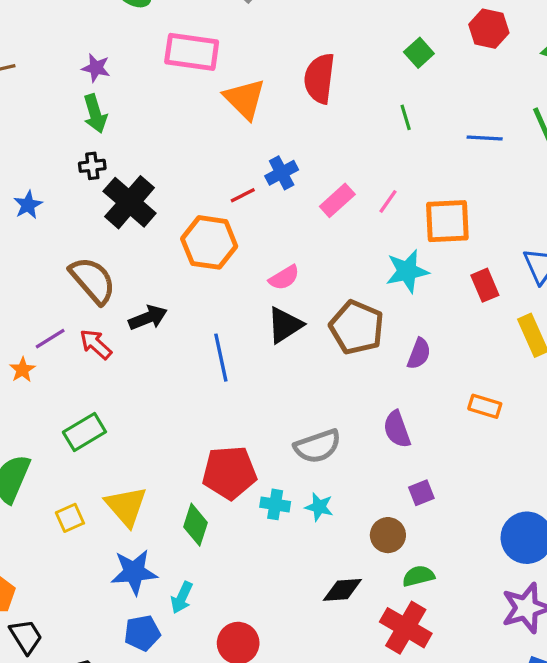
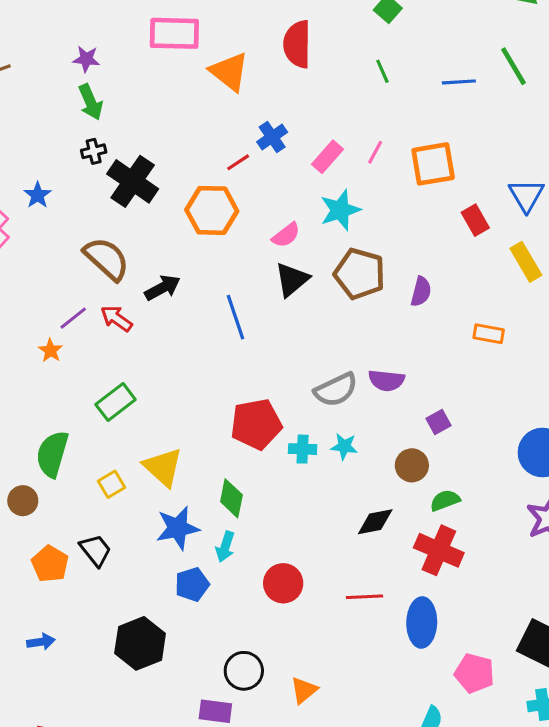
cyan star: (407, 271) -> (340, 210), moved
purple semicircle: (397, 429) -> (386, 380), moved, turned -57
green diamond: (195, 525) -> (231, 498), moved
black trapezoid: (26, 637) -> (96, 550), moved

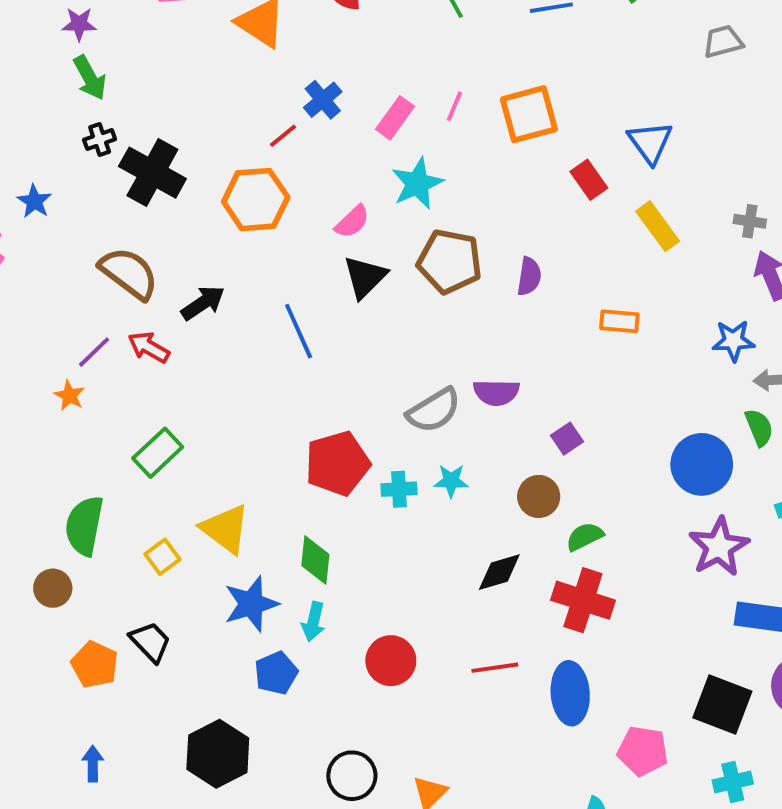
blue arrow: (41, 642) -> (93, 764), turned -76

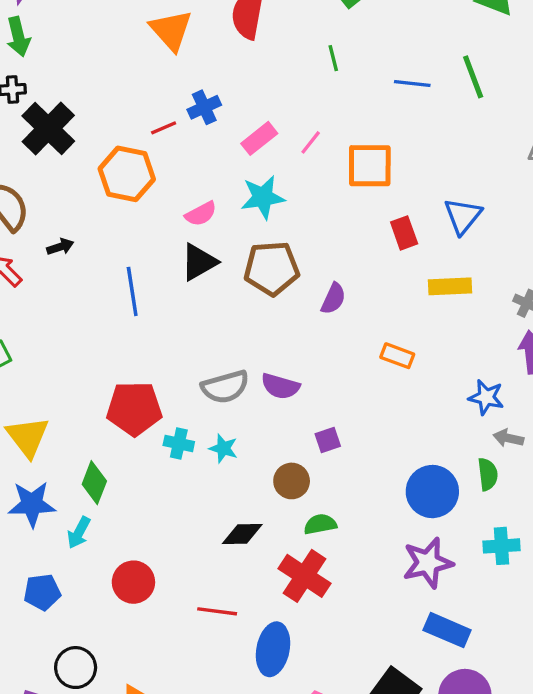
yellow rectangle: (658, 226) -> (450, 286), turned -72
brown pentagon: (450, 261) -> (272, 268), turned -30
black arrow: (203, 303) -> (60, 247), size x0.7
blue pentagon: (276, 673) -> (42, 592), moved

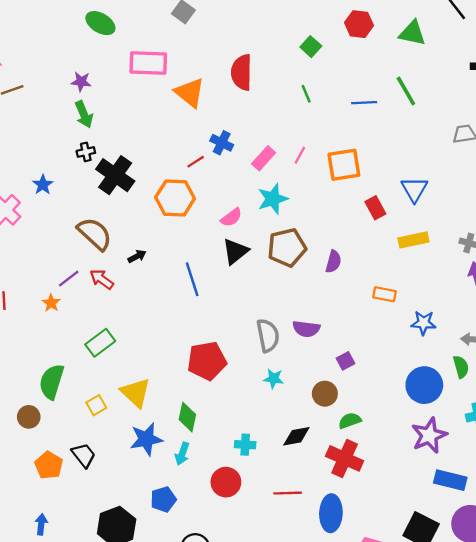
blue cross: (204, 107) -> (222, 143), turned -30
gray semicircle: (225, 387) -> (268, 335), turned -76
blue star: (486, 397) -> (423, 323), moved
cyan cross: (179, 443) -> (245, 445), moved

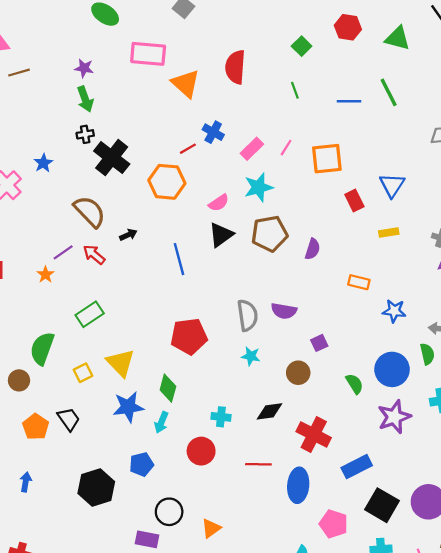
yellow rectangle: (413, 240) -> (389, 233), size x0.7
green semicircle: (350, 421) -> (354, 384), moved, turned 75
blue rectangle: (450, 480) -> (357, 467), moved, turned -44

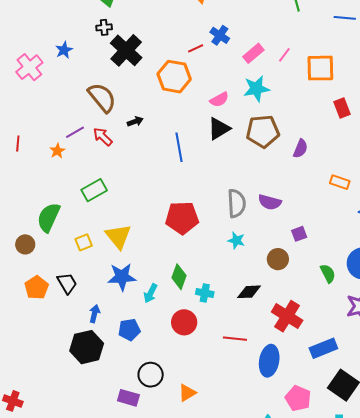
green diamond: (168, 388) -> (179, 277), moved
blue arrow: (26, 482) -> (95, 314), moved

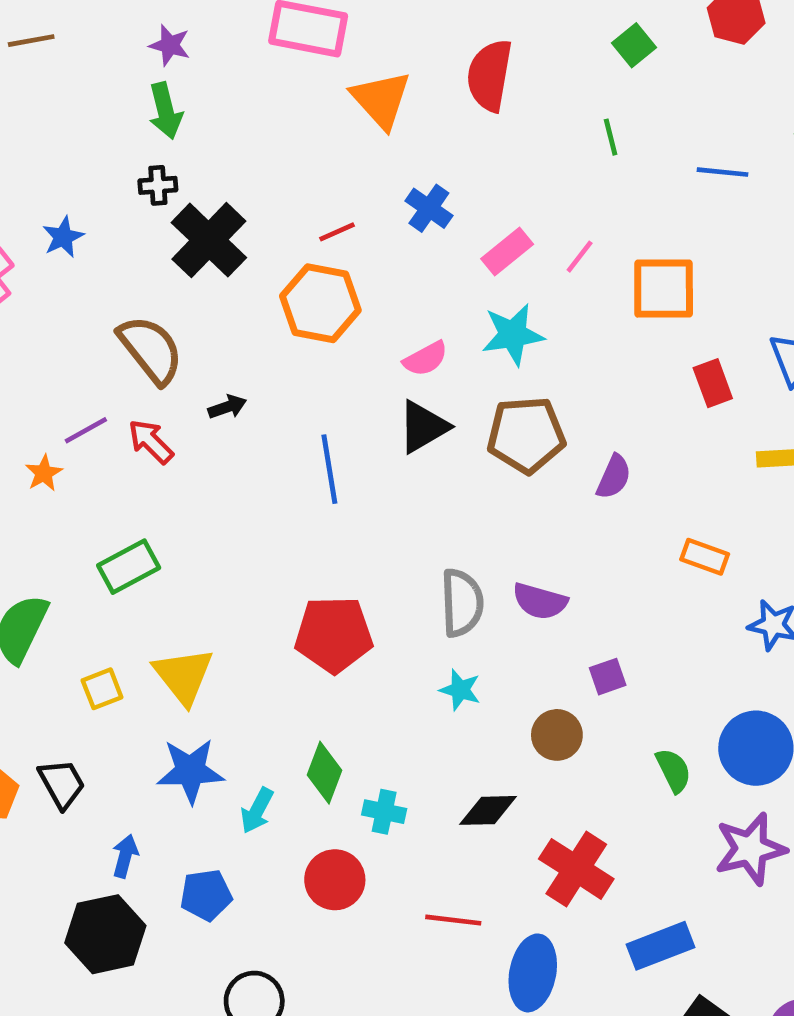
red line: (196, 48) -> (337, 232), moved

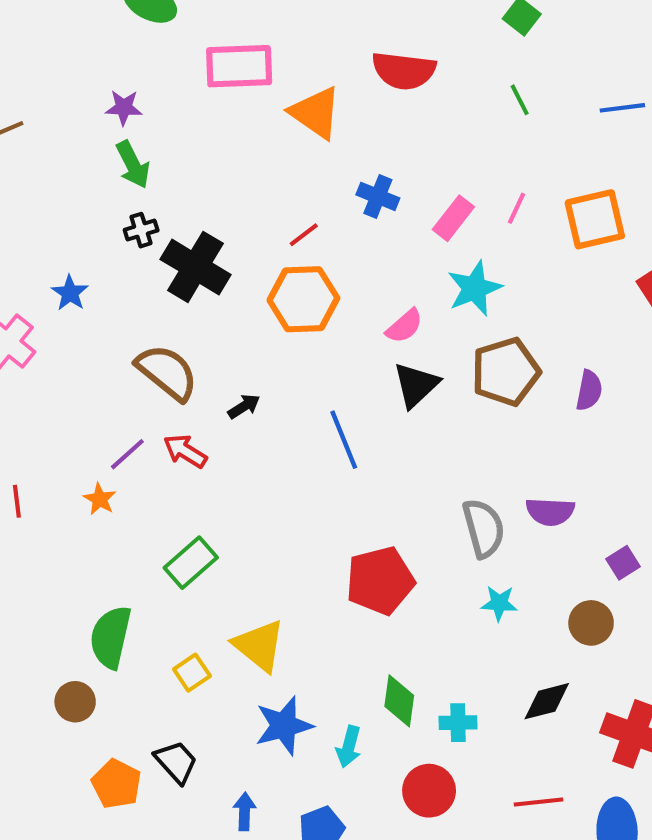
red semicircle: (490, 75) -> (404, 71), turned -80

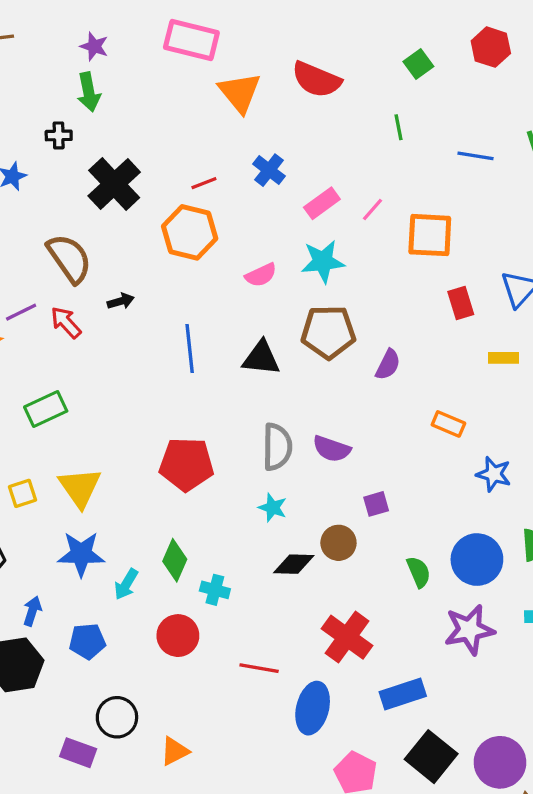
black cross: (141, 230) -> (59, 135), moved
black triangle: (416, 385) -> (261, 358), moved, turned 33
black diamond: (547, 701) -> (294, 564), moved

